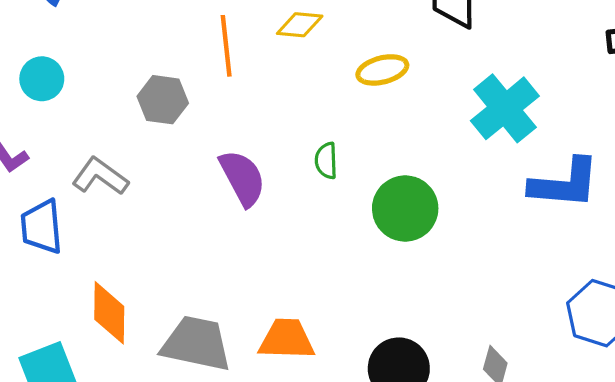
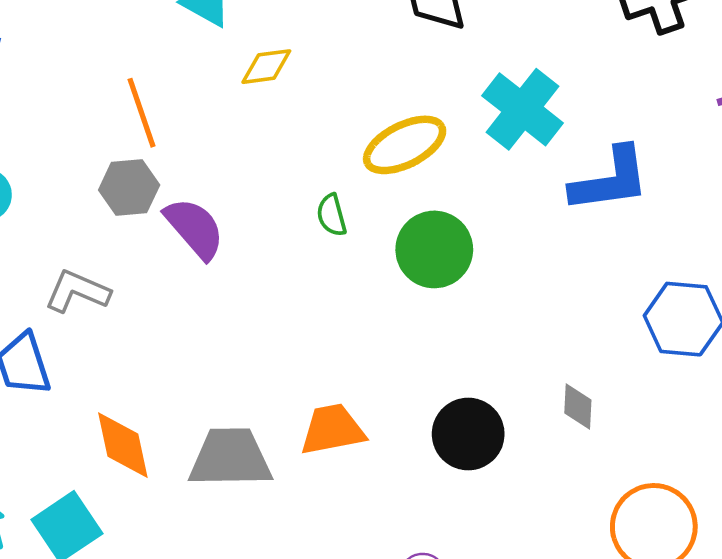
orange line: (226, 46) -> (142, 113), moved
yellow ellipse: (382, 70) -> (405, 145), moved, size x1.4
purple semicircle: (242, 178) -> (195, 228), moved

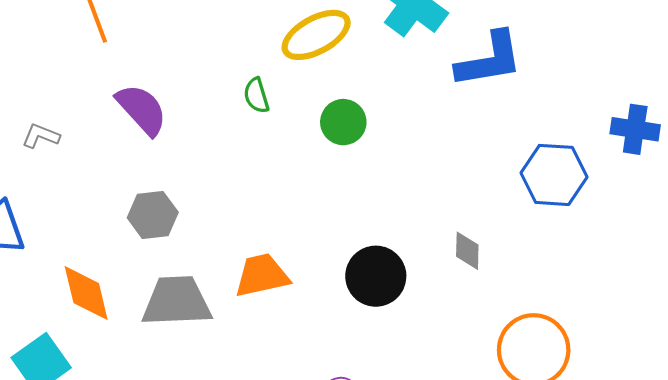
gray hexagon: (129, 188) -> (153, 215), moved
green circle: (434, 249) -> (343, 122), size x0.7
gray L-shape: (77, 291) -> (41, 136), moved, size x0.7

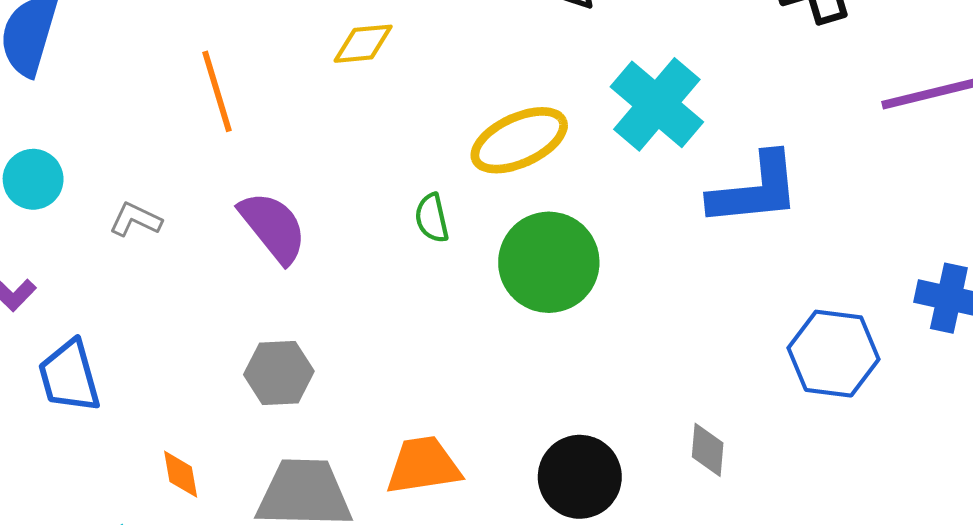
green circle: (343, 122) -> (549, 262), size x1.6
gray L-shape: (41, 136) -> (135, 220), moved
orange diamond: (86, 293) -> (181, 474), size x0.6

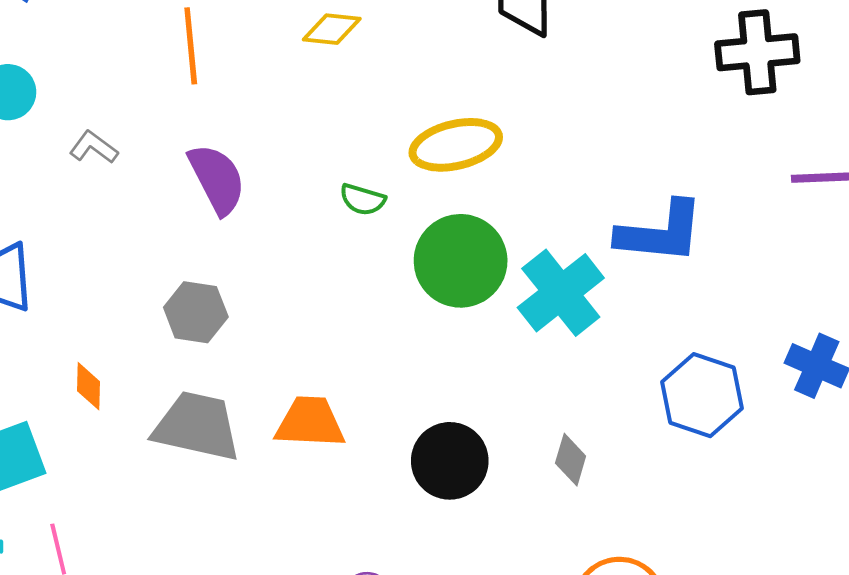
cyan cross: (657, 104) -> (561, 293), moved
green semicircle: (432, 218) -> (363, 200), turned -72

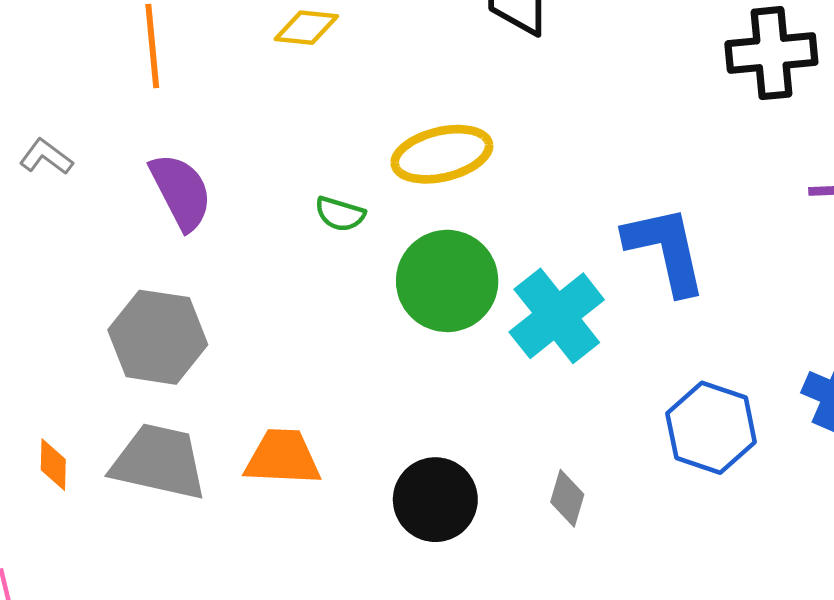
blue L-shape: (660, 232) -> (666, 250), turned -108
gray hexagon: (196, 312) -> (158, 337), size x1.4
orange diamond: (88, 386) -> (53, 465), moved

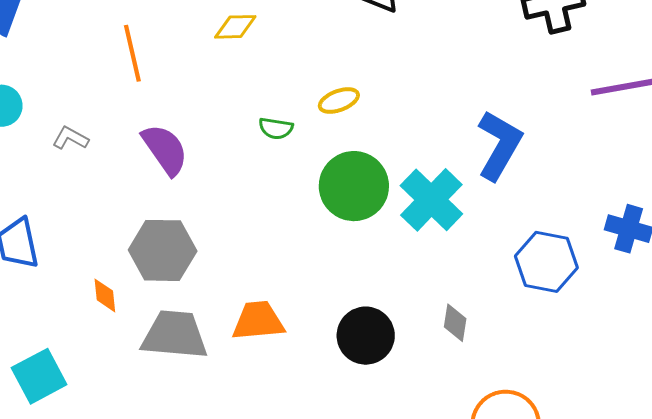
yellow ellipse: (442, 154) -> (339, 101), size x0.6
green semicircle: (340, 214) -> (276, 128), moved
blue L-shape: (666, 250) -> (499, 145), turned 50
orange diamond: (53, 465) -> (105, 295), moved

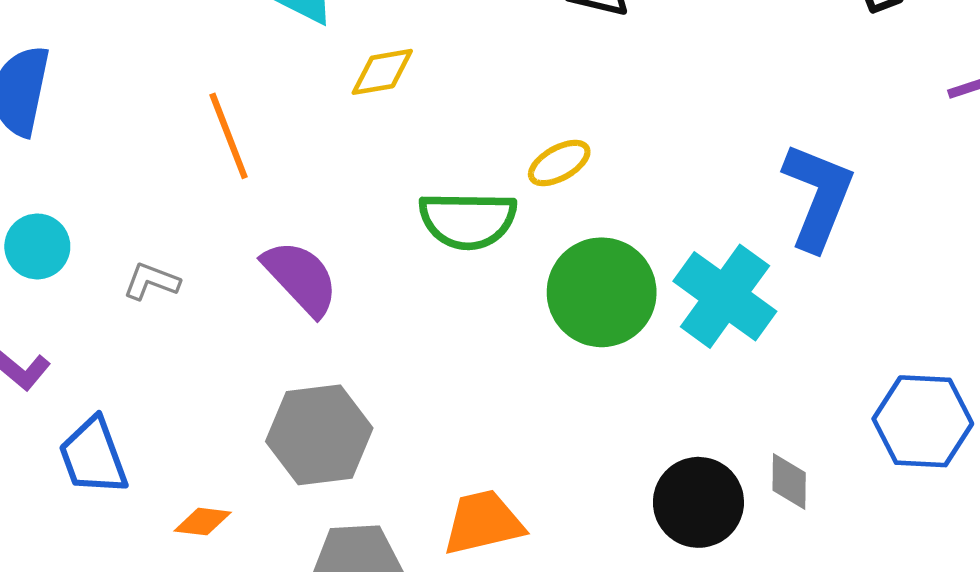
green semicircle: (276, 128) -> (468, 220), size x1.8
blue hexagon: (546, 262) -> (923, 421), moved
orange diamond: (105, 295) -> (203, 522), moved, turned -69
black circle: (366, 336) -> (698, 502), moved

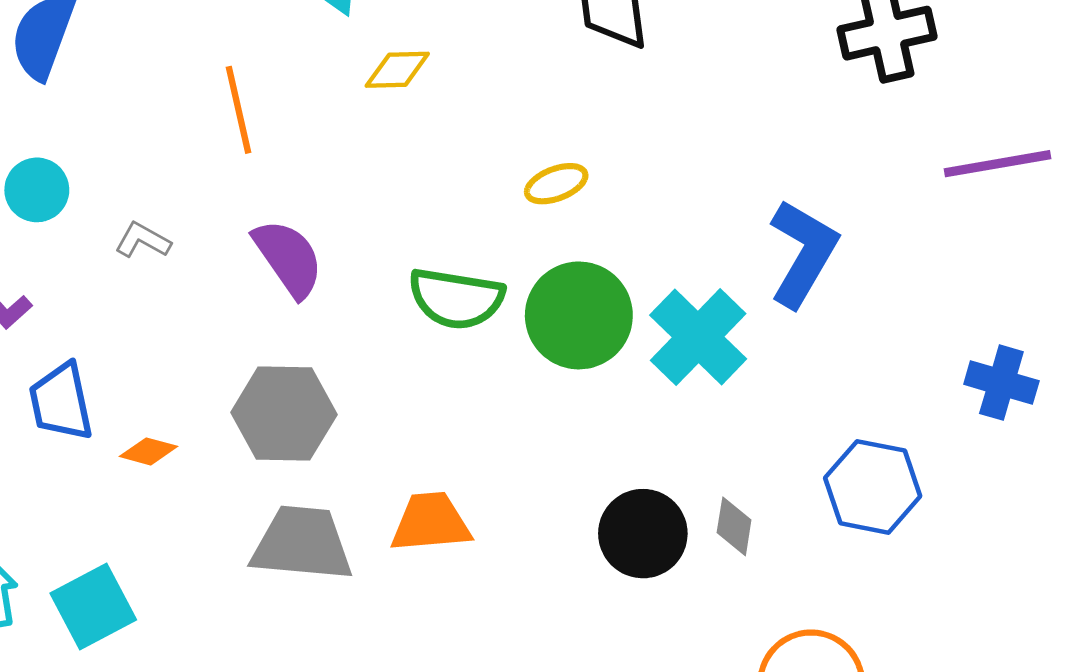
green semicircle: (468, 220) -> (456, 298), moved
orange diamond: (203, 522) -> (148, 451), moved

